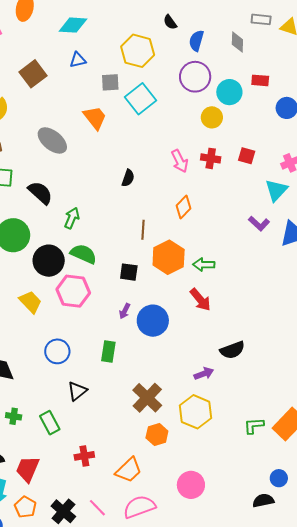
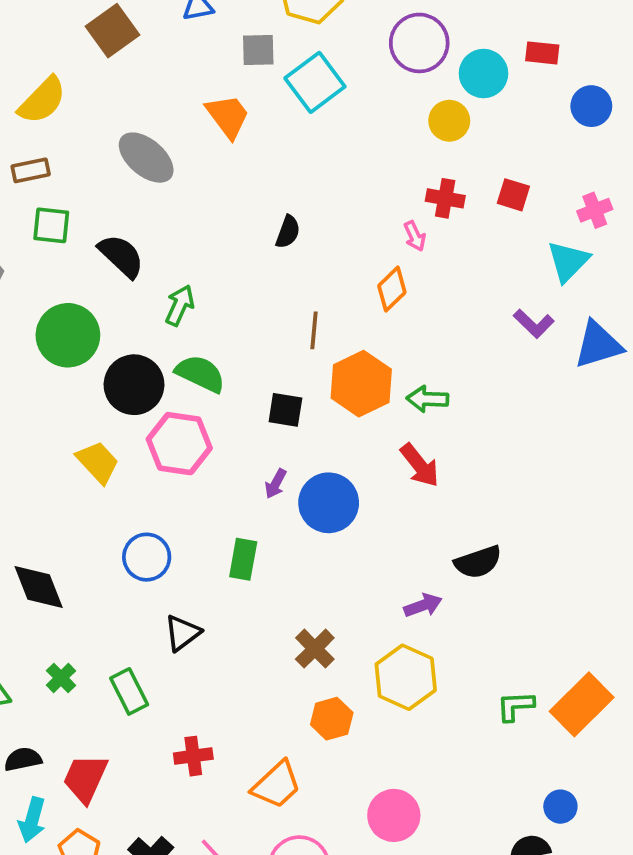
pink arrow: (180, 161) -> (415, 236), moved, size x0.7
brown cross: (147, 398) -> (315, 649), size x0.7
green cross: (14, 416) -> (61, 678), turned 35

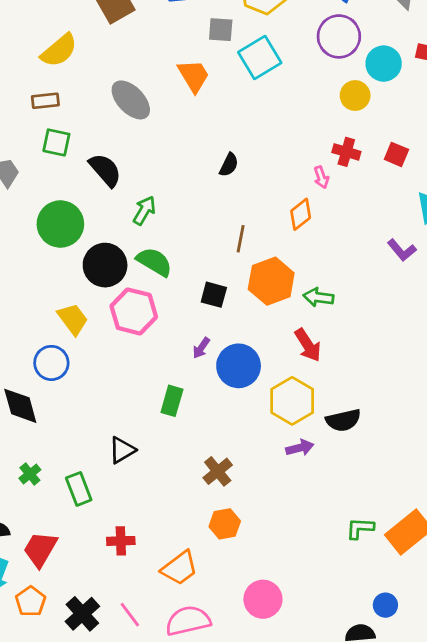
blue circle: (147, 557) -> (51, 363), moved
yellow hexagon: (406, 677) -> (292, 401), moved

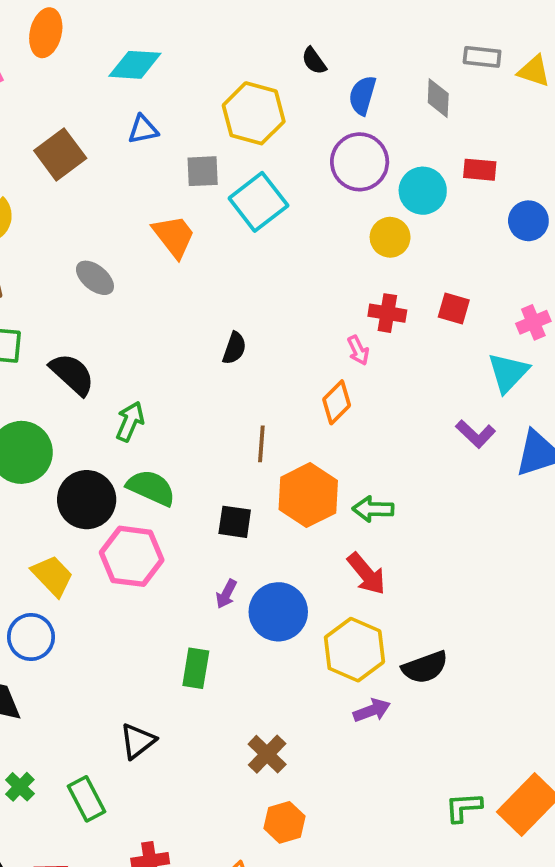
gray ellipse: (131, 100) -> (95, 278), size x0.7

